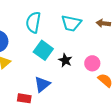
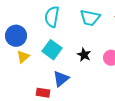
cyan square: (43, 50) -> (52, 50), moved

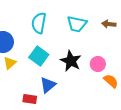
black star: (84, 55) -> (71, 61), size x1.5

